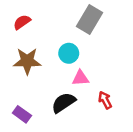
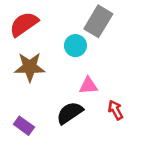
red semicircle: (22, 22) -> (24, 24), size x1.5
cyan circle: (69, 53) -> (75, 46), moved

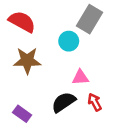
red semicircle: (24, 24) -> (22, 22), turned 64
red arrow: (116, 110) -> (95, 102), moved

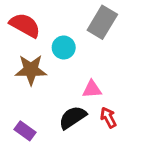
cyan circle: (69, 41) -> (64, 48), moved

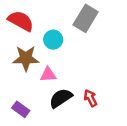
pink triangle: (92, 89) -> (48, 74), moved

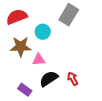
red semicircle: (21, 21) -> (17, 17), turned -50
purple rectangle: (21, 109) -> (25, 90), moved

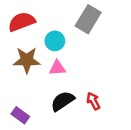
pink triangle: (39, 60) -> (57, 68), moved
purple rectangle: (25, 90) -> (20, 115), moved

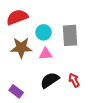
gray rectangle: (88, 19) -> (70, 35), moved, turned -35

